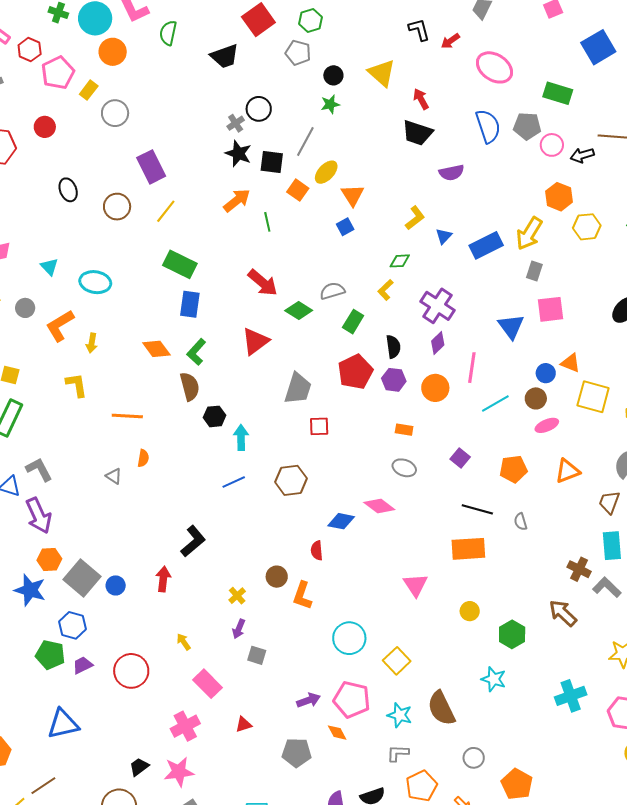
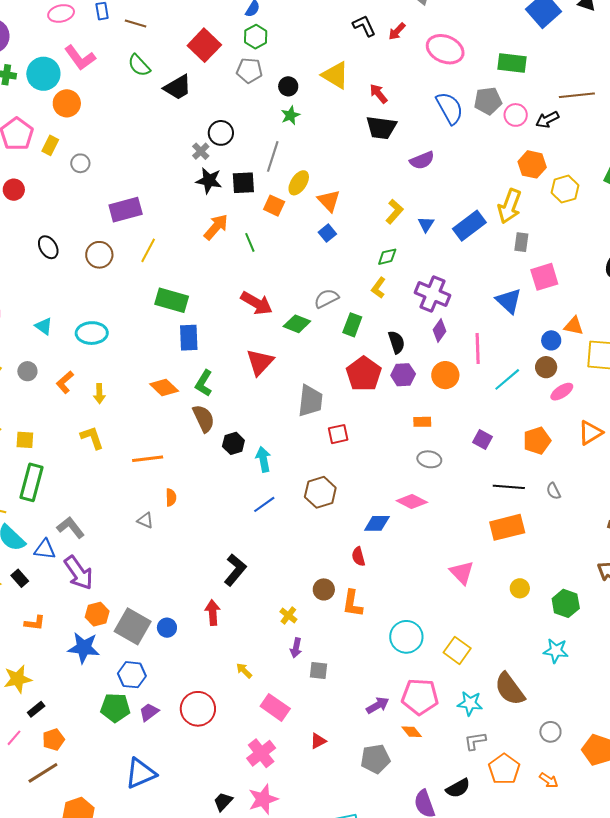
green semicircle: (168, 33) -> (139, 65), moved, turned -45
gray circle: (115, 113) -> (80, 163), size x0.7
purple rectangle: (151, 167) -> (126, 210), turned -68
orange L-shape: (60, 326) -> (65, 382), size x0.7

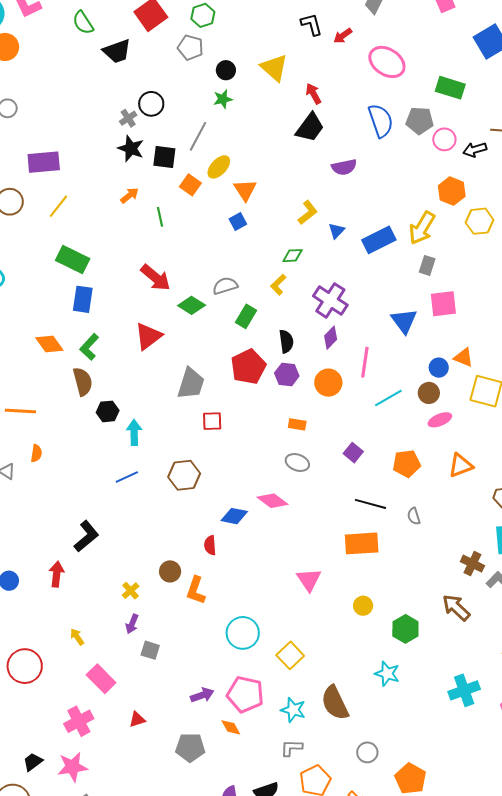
black trapezoid: (381, 128) -> (310, 128), turned -72
orange arrow: (216, 227) -> (129, 195), size x0.7

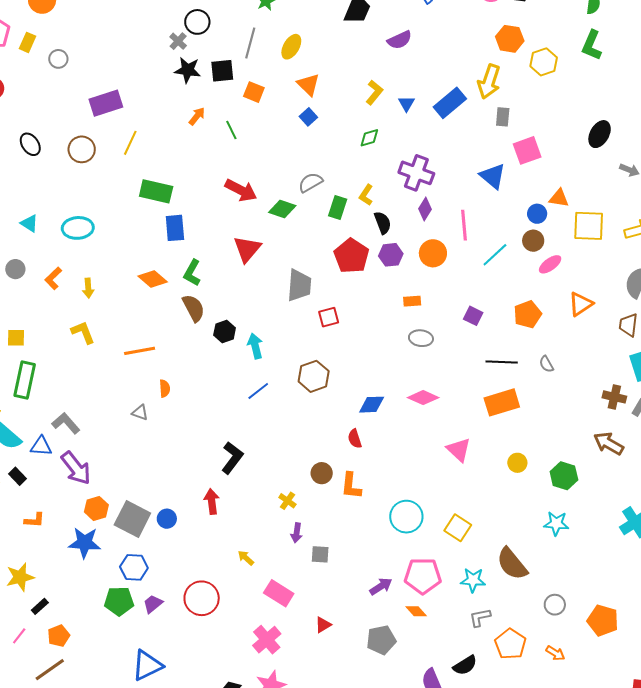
yellow ellipse: (219, 167) -> (291, 47), moved
yellow L-shape: (278, 285) -> (366, 195), moved
pink diamond: (273, 501) -> (423, 398), moved

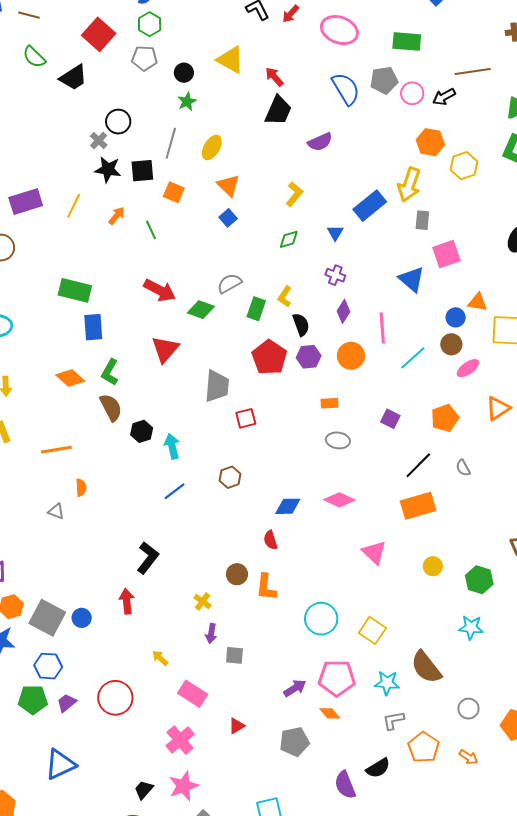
blue triangle: (406, 104) -> (335, 233), moved
yellow line: (130, 143) -> (74, 206), moved
purple cross: (416, 173) -> (335, 275), size x0.6
black line: (502, 362) -> (418, 465), turned -48
brown hexagon: (314, 376) -> (230, 477), size x0.7

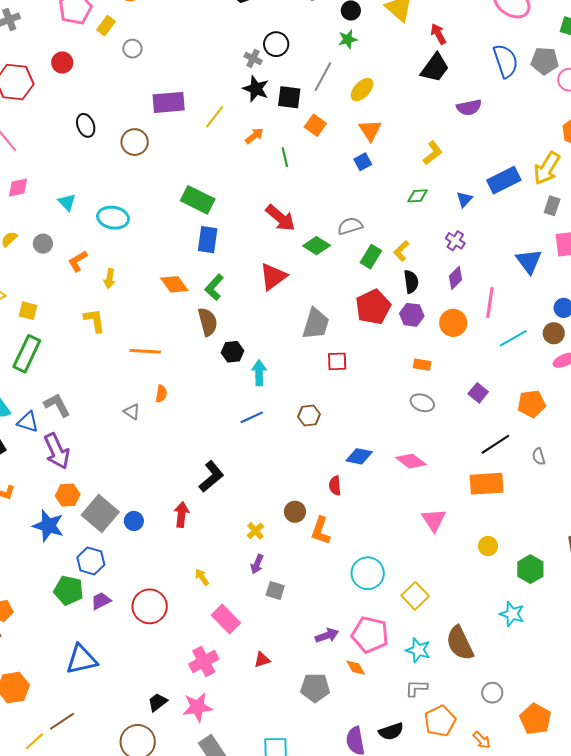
gray cross: (99, 141) -> (253, 58), turned -30

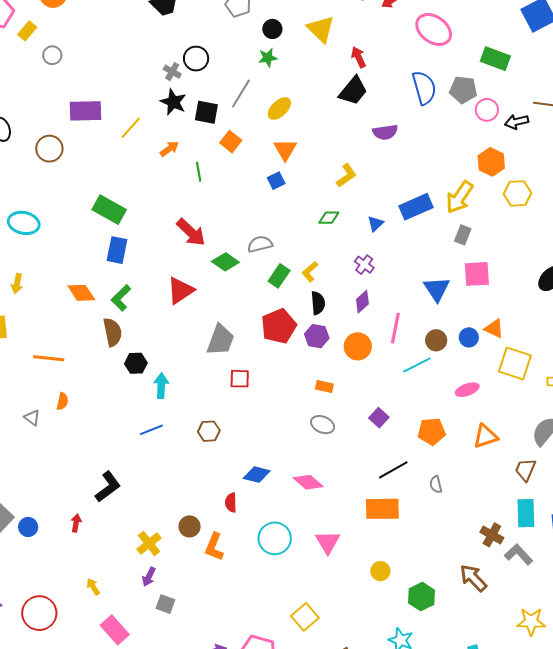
brown circle: (554, 333) -> (436, 340), moved
red arrow: (181, 514) -> (76, 523), size x0.7
yellow cross: (255, 531) -> (149, 543), size x1.4
cyan circle: (368, 573) -> (275, 538), moved

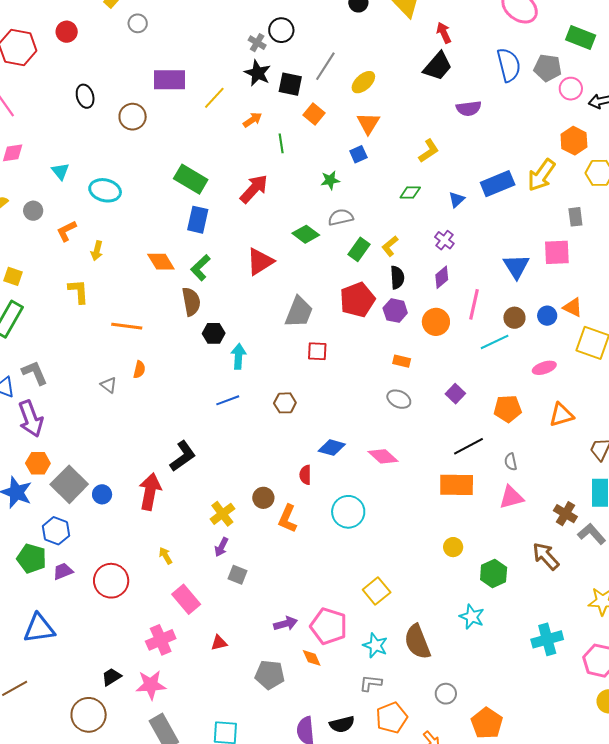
green star: (268, 58) -> (330, 180), moved
red arrow: (191, 232) -> (254, 189), moved, turned -92
gray rectangle: (463, 235) -> (575, 217), moved, turned -30
red arrow: (76, 523) -> (150, 492), size x2.0
pink triangle: (328, 542) -> (511, 497), moved, turned 44

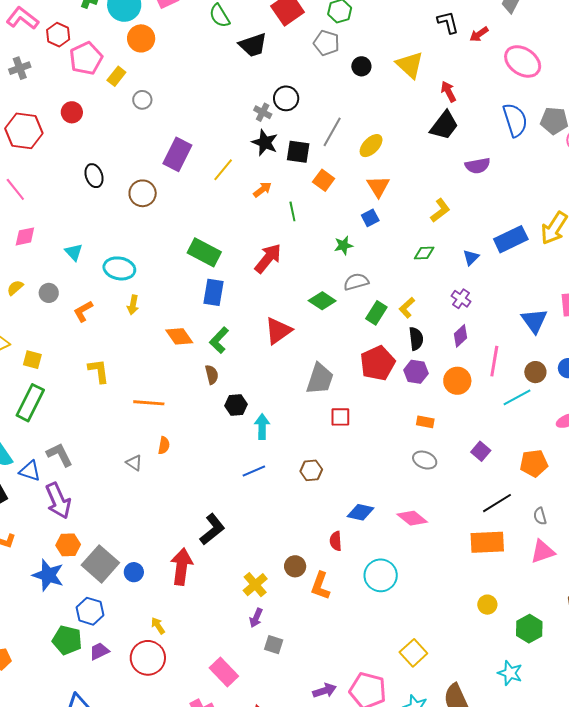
purple rectangle: (170, 80) -> (177, 154), turned -60
yellow arrow: (97, 251) -> (133, 305), moved
brown semicircle: (191, 302) -> (212, 375), size x0.7
yellow arrow: (165, 556) -> (158, 626), moved

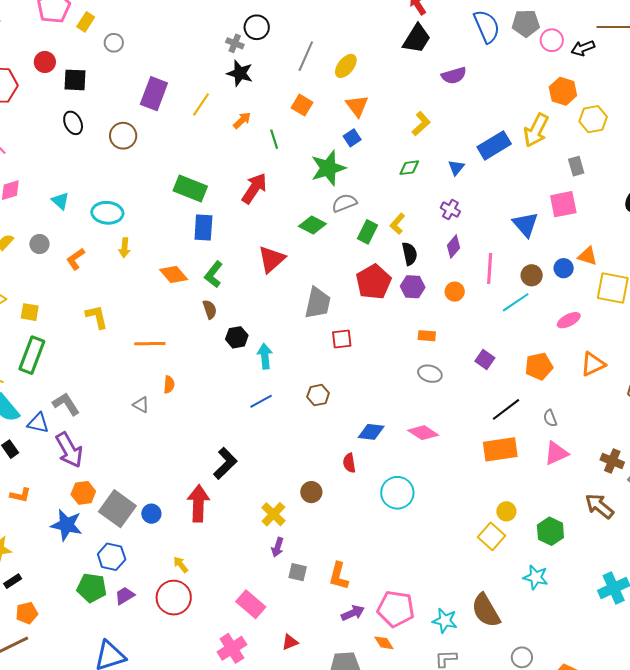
black square: (298, 152) -> (75, 80), moved
green star: (344, 245) -> (328, 168), size x1.8
orange circle: (457, 381) -> (455, 292), size x0.7
orange L-shape: (320, 586) -> (339, 576), moved
yellow square: (413, 653) -> (492, 536), moved

